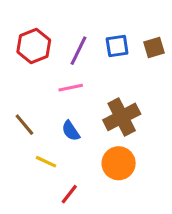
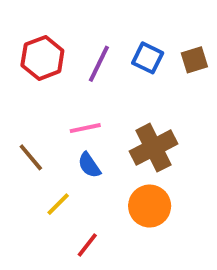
blue square: (117, 46) -> (148, 58), turned 35
pink line: (71, 88) -> (85, 128), moved
yellow line: (46, 162) -> (58, 204), turned -70

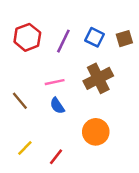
brown cross: (153, 148) -> (98, 78), moved
yellow line: (58, 204) -> (25, 148), moved

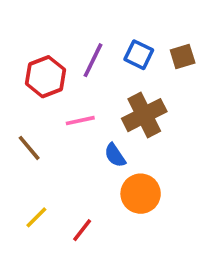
red hexagon: (27, 37) -> (46, 77), moved
blue semicircle: (57, 106) -> (115, 155), moved

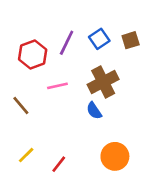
blue square: (139, 55) -> (99, 39), turned 30
blue semicircle: (115, 155) -> (94, 111), moved
orange circle: (141, 194) -> (115, 156), moved

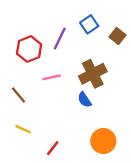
blue square: (99, 39) -> (89, 24), moved
brown square: (131, 40) -> (117, 36), turned -35
yellow line: (26, 155) -> (23, 129), moved, turned 70

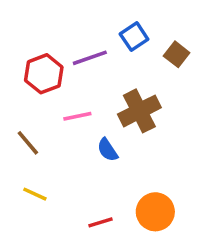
purple line: (60, 38) -> (90, 58), turned 45
blue semicircle: (84, 100) -> (108, 150), moved
red line: (53, 148) -> (100, 222), moved, turned 35

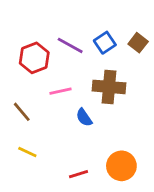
blue square: (134, 37) -> (105, 43), moved
purple line: (90, 58) -> (70, 45), turned 48
brown cross: (139, 111) -> (109, 87), turned 32

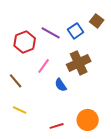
brown square: (138, 43) -> (97, 21), moved
brown cross: (109, 87) -> (79, 63), turned -30
pink line: (61, 91) -> (44, 66), turned -42

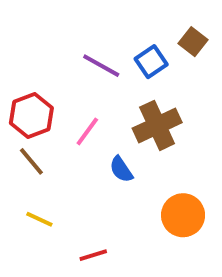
red hexagon: (25, 42) -> (31, 115), moved
orange circle: (88, 120) -> (183, 215), moved
red line: (57, 126) -> (93, 255), moved

